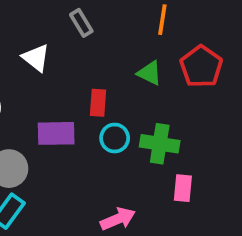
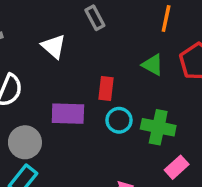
pink rectangle: (183, 188) -> (177, 167), turned 40

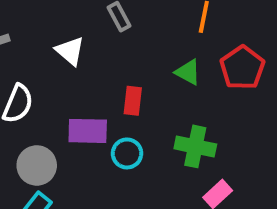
cyan circle: (119, 120) -> (127, 153), moved

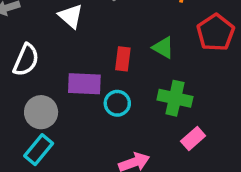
green triangle: (188, 72) -> (163, 48), moved

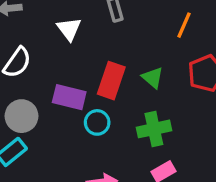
red rectangle: (123, 59) -> (111, 81), size x1.5
green cross: (175, 98) -> (154, 129), turned -36

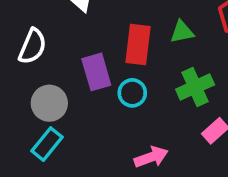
green triangle: (153, 78) -> (182, 32), turned -40
purple rectangle: (69, 97) -> (96, 72), turned 72

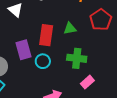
green cross: (195, 87) -> (77, 58), turned 30

